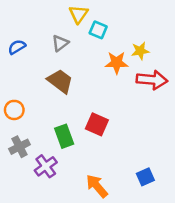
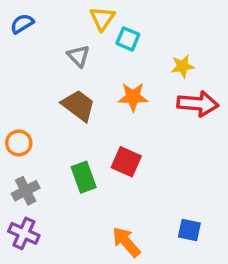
gray triangle: (60, 43) -> (78, 56), turned -36
blue semicircle: (17, 47) -> (22, 24), moved
orange star: (117, 63) -> (133, 97), moved
purple cross: (46, 166) -> (24, 233), moved, turned -30
blue square: (145, 177) -> (189, 230), turned 36

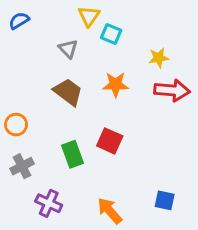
purple cross: (24, 233) -> (49, 203), moved

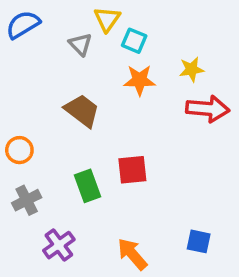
blue semicircle: (19, 21) -> (23, 25), size x1.4
gray triangle: (68, 49) -> (80, 44), moved
orange star: (116, 84) -> (140, 80), moved
red square: (110, 141) -> (132, 170), turned -30
purple cross: (49, 203) -> (59, 245), turned 30

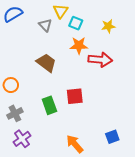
yellow star: (191, 69) -> (108, 26), moved
red arrow: (208, 109) -> (100, 60), moved
blue square: (199, 241) -> (112, 137), turned -32
purple cross: (59, 245) -> (22, 139), moved

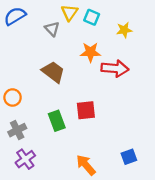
cyan square: (76, 23) -> (92, 17), moved

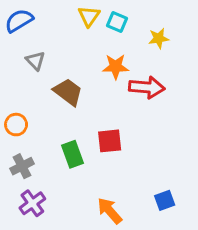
gray triangle: (52, 29) -> (35, 61), moved

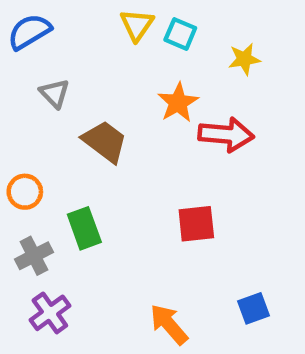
orange star: (116, 67) -> (178, 103), turned -30
red square: (110, 141) -> (196, 224), moved
green rectangle: (73, 154) -> (84, 228), moved

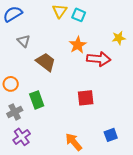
yellow star: (244, 59) -> (119, 38), moved

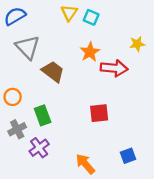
gray triangle: (24, 41) -> (28, 47), size x1.6
purple cross: (22, 137) -> (39, 148), moved

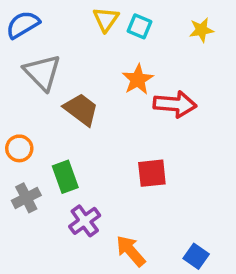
yellow star: (137, 44) -> (201, 30), moved
purple cross: (39, 148) -> (85, 221), moved
blue square: (128, 156) -> (196, 256), moved, turned -35

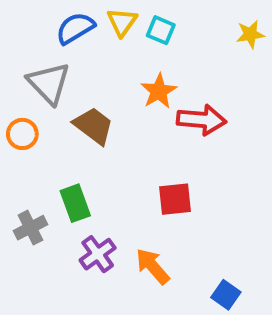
blue semicircle: (23, 25) -> (75, 28), moved
yellow star: (201, 30) -> (250, 34), moved
orange circle: (19, 148) -> (22, 134), moved
orange arrow: (131, 251) -> (153, 266), moved

